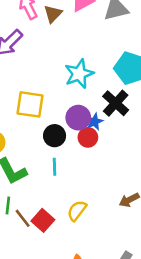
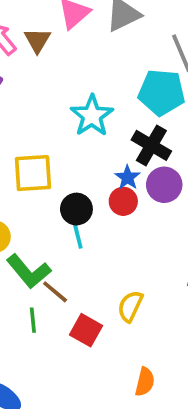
purple circle: (78, 118) -> (164, 185), moved
cyan line: (54, 167) -> (78, 236), moved
brown line: (23, 218) -> (55, 292), moved

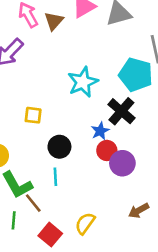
yellow square: (33, 173) -> (33, 115), size x0.6
purple circle: (164, 185) -> (122, 163), moved
red circle: (123, 201) -> (107, 150), moved
cyan line: (78, 236) -> (55, 177), moved

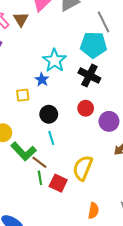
blue star: (100, 131) -> (42, 80), moved
purple circle: (122, 163) -> (109, 121), moved
green line: (14, 220) -> (40, 178), moved
yellow semicircle: (85, 223) -> (83, 168), size x1.4

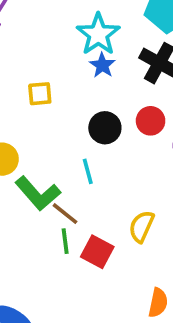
blue star: (42, 80) -> (102, 65), moved
black circle: (49, 114) -> (105, 128), moved
yellow semicircle: (83, 168) -> (142, 227), size x0.7

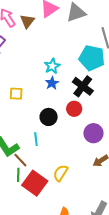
cyan star: (98, 34) -> (52, 66), size x0.7
red circle: (151, 121) -> (74, 109), moved
red square: (97, 252) -> (35, 183), size x1.4

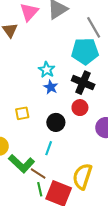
yellow square: (16, 94) -> (22, 113), moved
cyan line: (36, 139) -> (49, 148), turned 40
yellow semicircle: (61, 173) -> (82, 176), size x1.4

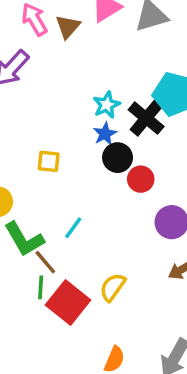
black cross: (83, 83) -> (146, 118), moved
black circle: (56, 122) -> (118, 158), moved
yellow semicircle: (82, 176) -> (113, 287), size x0.7

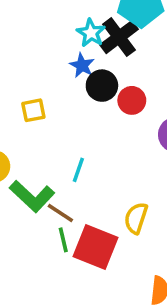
cyan star: (107, 105) -> (91, 33), moved
black cross: (146, 118) -> (119, 37), turned 30

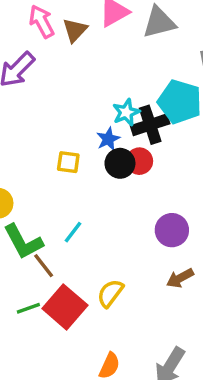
red circle: (132, 100) -> (139, 161), moved
yellow square: (33, 110) -> (68, 162), moved
green line: (63, 240) -> (28, 308), moved, turned 65

